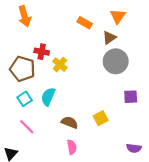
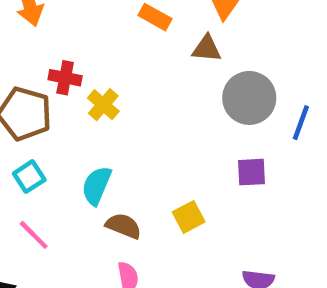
brown triangle: (109, 38) -> (207, 49), turned 40
gray circle: (116, 61) -> (249, 98), moved
cyan semicircle: (48, 97) -> (97, 186), moved

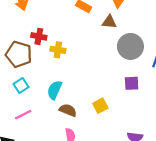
yellow cross: (103, 105) -> (58, 50), turned -32
pink line: (34, 235) -> (23, 115), turned -72

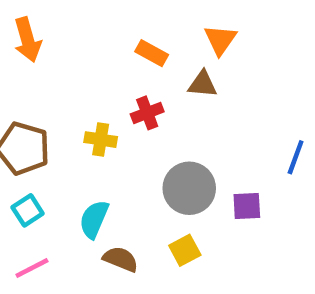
red cross: (39, 36) -> (147, 113), moved, turned -32
gray circle: (130, 46) -> (189, 188), moved

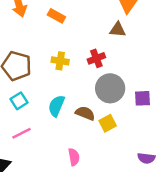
orange rectangle: (152, 53) -> (56, 16), moved
red cross: (147, 113) -> (96, 58), moved
brown semicircle: (121, 259) -> (85, 113), moved

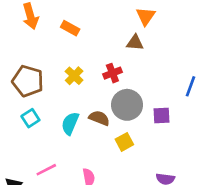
yellow cross: (60, 61) -> (74, 76), turned 35
brown semicircle: (85, 113) -> (99, 118), moved
pink line: (21, 133) -> (46, 170), moved

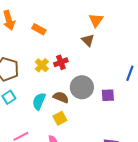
brown triangle: (135, 43) -> (88, 40), turned 40
red cross: (112, 73) -> (61, 62), moved
yellow square: (124, 142) -> (60, 118), moved

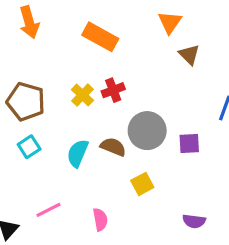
orange rectangle: (39, 29) -> (100, 37), moved, size x1.5
brown triangle: (88, 40) -> (189, 55), moved
yellow square: (60, 118) -> (142, 184), moved

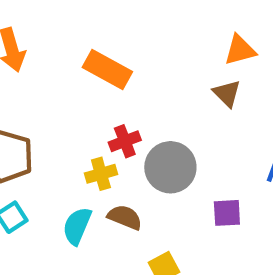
orange triangle: (170, 22) -> (240, 50), moved, turned 40
yellow cross: (82, 95) -> (101, 174), moved, turned 30
gray circle: (147, 131) -> (170, 167), moved

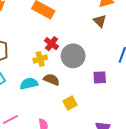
red cross: (125, 141) -> (51, 44), turned -32
cyan semicircle: (77, 226) -> (29, 84), turned 54

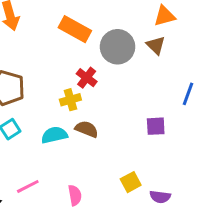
gray circle: (73, 56) -> (118, 47), moved
yellow square: (70, 103) -> (131, 182), moved

